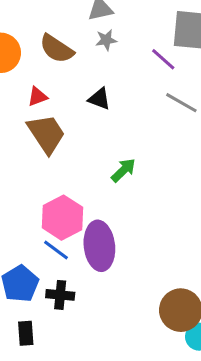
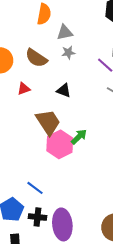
brown trapezoid: (46, 134) -> (48, 122), moved
pink hexagon: (63, 218) -> (60, 144), moved
purple ellipse: (99, 246) -> (62, 224), moved

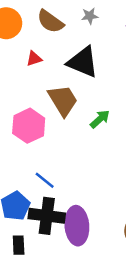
black triangle: (64, 90) -> (83, 62), size x1.8
pink hexagon: (60, 144) -> (29, 126), moved
black cross: (37, 217) -> (47, 216), size x1.6

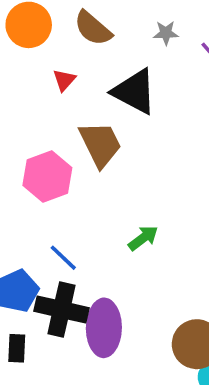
gray star: (90, 16) -> (166, 33), moved
red triangle: (34, 59) -> (64, 80), turned -35
green arrow: (100, 119) -> (143, 238), moved

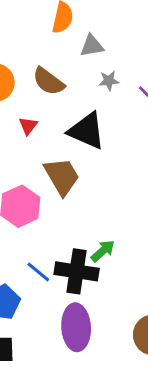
black cross: (62, 309) -> (77, 271), moved

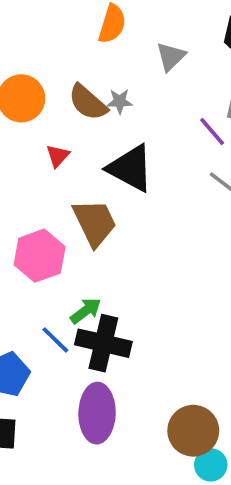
gray triangle: (92, 46) -> (171, 57), moved, turned -40
gray star: (109, 81) -> (120, 101), moved
green arrow: (103, 251) -> (86, 311), moved

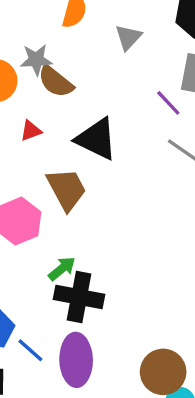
gray star: (120, 101) -> (36, 60), moved, size x1.4
red triangle: (58, 156) -> (31, 131), turned 30
blue line: (55, 340) -> (30, 350), moved

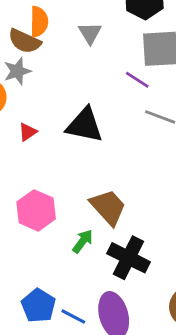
brown semicircle: (56, 82) -> (24, 41), moved
brown trapezoid: (67, 189) -> (108, 207), moved
black cross: (79, 297) -> (128, 258), moved, turned 30

